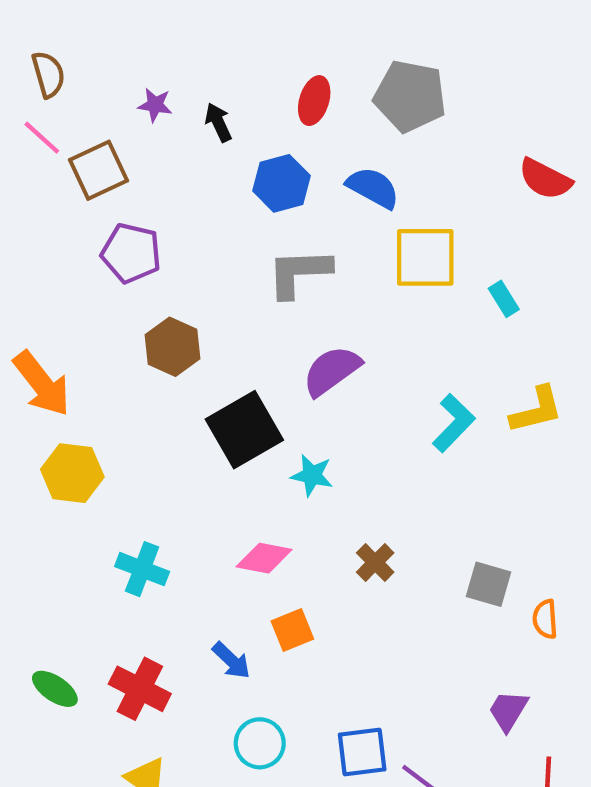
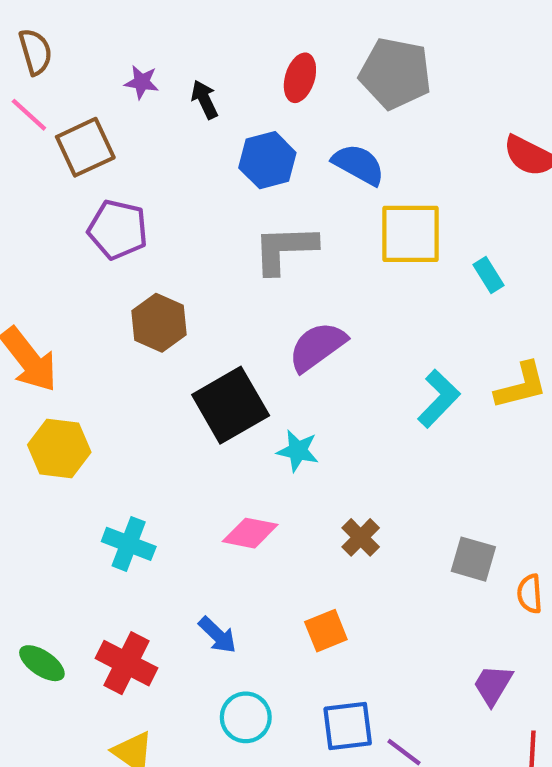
orange square: (292, 630) -> (326, 631), moved

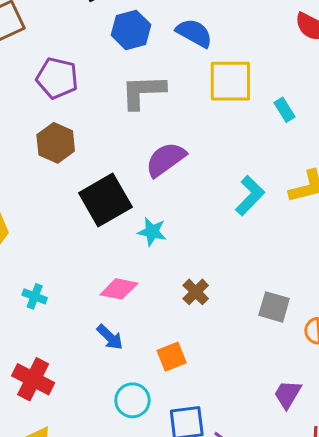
purple pentagon: (118, 230) -> (57, 78), moved
cyan cross: (129, 544) -> (35, 296), size x0.7
blue arrow: (218, 635) -> (110, 337), moved
cyan circle: (246, 717) -> (132, 400), moved

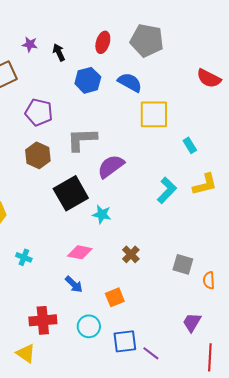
gray L-shape: (143, 92) -> (82, 139), moved
cyan rectangle: (285, 110) -> (190, 145), moved
red cross: (33, 379) -> (43, 320), moved, turned -32

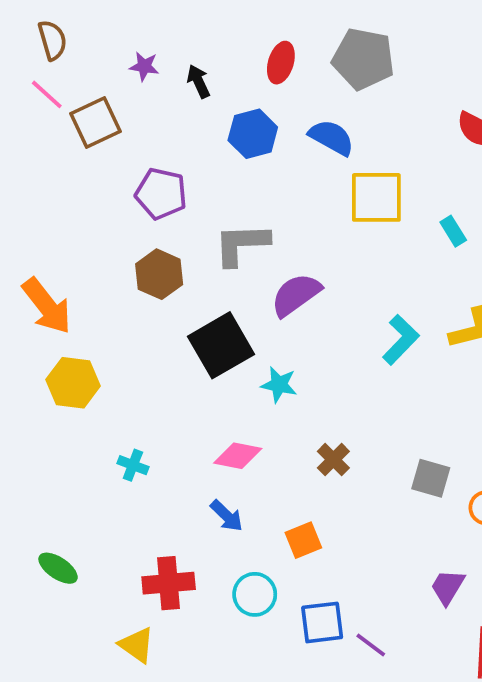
cyan rectangle: (190, 145) -> (453, 231), moved

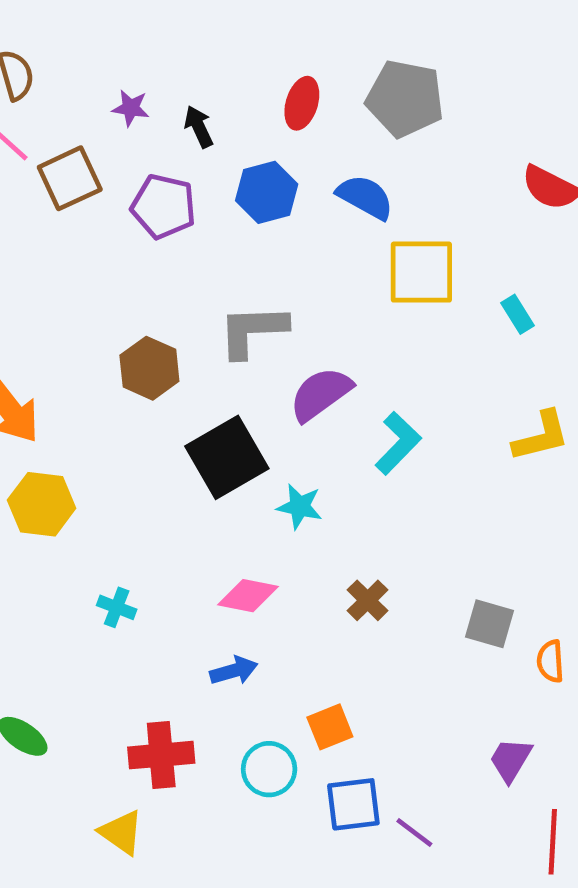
purple pentagon: (161, 194) -> (164, 206), moved
cyan L-shape: (401, 340) -> (398, 443), moved
blue arrow: (227, 516) -> (234, 671), turned -60
orange square: (303, 540) -> (330, 727), moved

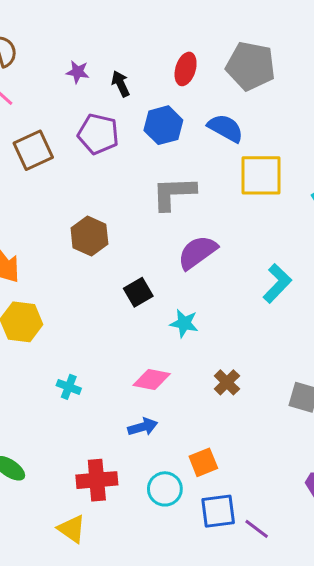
brown square: (70, 178) -> (33, 150), moved
gray L-shape: (253, 331) -> (174, 193), moved
cyan L-shape: (398, 443) -> (277, 283), moved
black square: (227, 457) -> (138, 292), size x0.6

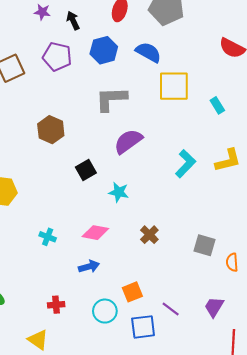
cyan cross: (69, 387) -> (48, 237), moved
red cross: (97, 480) -> (56, 305), size x0.6
purple line: (257, 529) -> (171, 309), moved

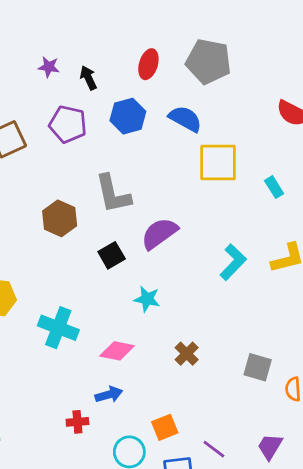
gray L-shape: (111, 99) -> (113, 194), moved, turned -100
black square: (86, 170) -> (112, 255), moved
cyan cross: (48, 237) -> (58, 328), moved, size x1.8
red cross: (56, 305) -> (77, 422), moved

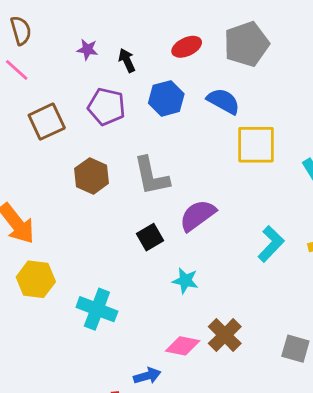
gray pentagon: (209, 61) -> (247, 44), turned -30
red ellipse: (148, 64) -> (187, 47), turned 48
brown hexagon: (60, 218) -> (92, 176), moved
pink diamond: (117, 351) -> (183, 346), moved
brown cross: (187, 354) -> (225, 335), size x1.4

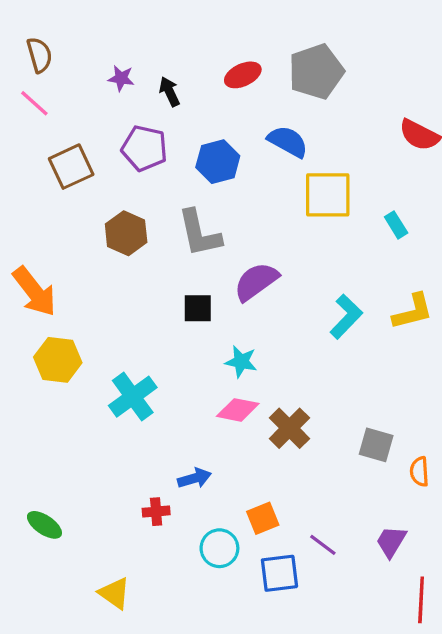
blue hexagon: (166, 98) -> (218, 162), moved
black square: (150, 237) -> (198, 308), turned 30
cyan cross: (97, 309) -> (133, 397), turned 33
pink diamond: (183, 346) -> (238, 410), moved

